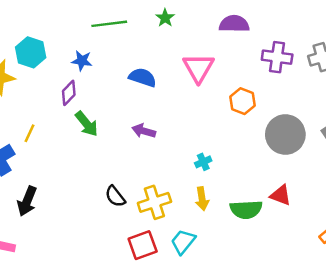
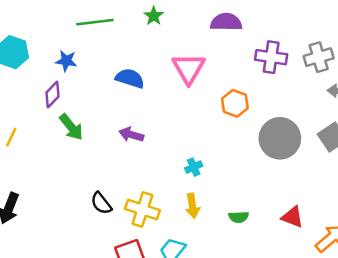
red triangle: (281, 195) -> (292, 217), moved
yellow cross: (154, 202) -> (142, 210), turned 36
green semicircle: (246, 209) -> (239, 217), size x0.6

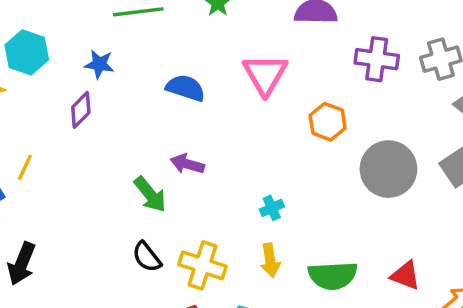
green arrow: (71, 127) -> (150, 194), moved
green semicircle: (239, 217) -> (333, 276), size x1.8

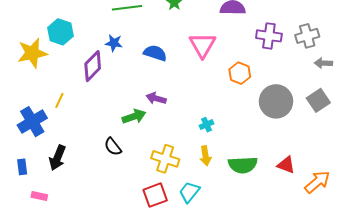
blue star: (99, 64) -> (114, 43), moved
purple diamond: (81, 110) -> (93, 66), size x1.4
green arrow: (150, 194) -> (134, 116), turned -70
black semicircle: (147, 257) -> (113, 147), moved

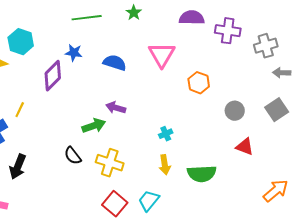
purple cross: (269, 36) -> (228, 31), moved
gray circle: (276, 101) -> (235, 111), size x0.6
yellow cross: (165, 159) -> (110, 163), moved
red triangle: (286, 165) -> (245, 147), moved
red square: (155, 195) -> (115, 204), turned -30

